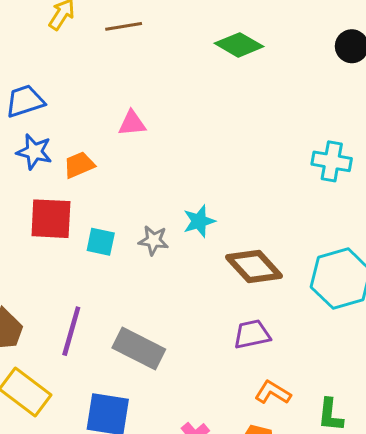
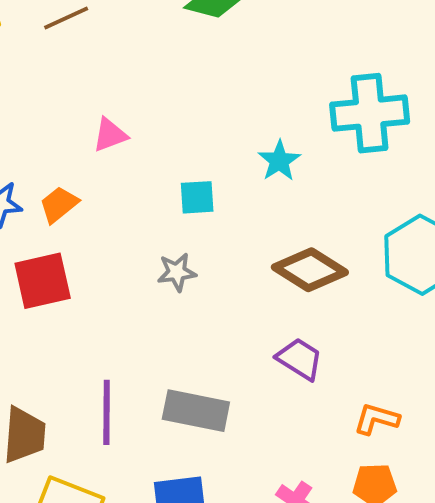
cyan cross: (332, 161) -> (370, 113), size x1.5
cyan star: (199, 221) -> (279, 161), moved
cyan square: (101, 242) -> (197, 197), moved
purple trapezoid: (252, 334) -> (300, 359), moved, turned 60

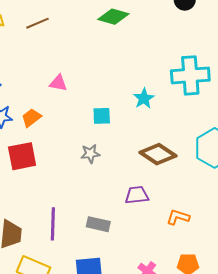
pink triangle: (110, 135) -> (58, 83), turned 30
purple trapezoid: (300, 359) -> (137, 195), moved, turned -40
gray rectangle: (196, 411) -> (98, 224), size x0.7
orange L-shape: (377, 419) -> (178, 217), moved

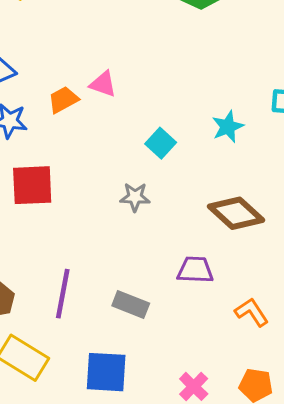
cyan square: (102, 116) -> (161, 143), turned 36
orange trapezoid: (31, 118) -> (63, 100), moved
orange L-shape: (178, 217) -> (252, 312), turned 30

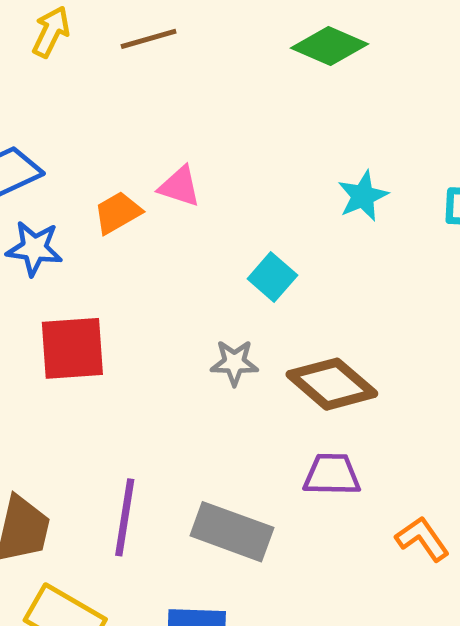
cyan star: (228, 127) -> (363, 196), moved
brown diamond: (236, 213) -> (332, 384), moved
gray rectangle: (131, 304) -> (232, 532), size x1.4

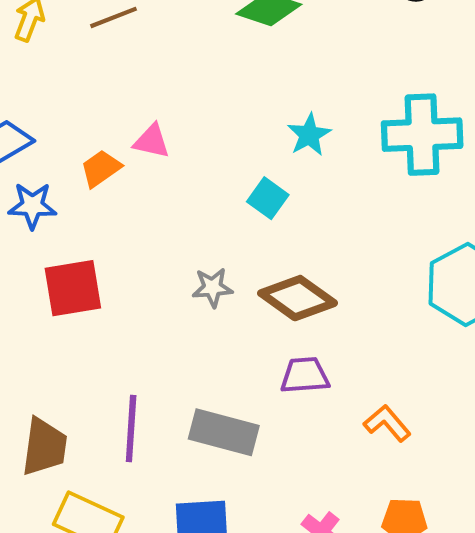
cyan square: (272, 277) -> (268, 198), moved

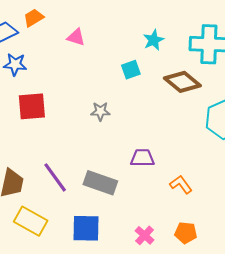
orange trapezoid: (101, 169) -> (33, 18), moved
cyan square: (268, 198) -> (131, 70), turned 30
brown diamond: (298, 298) -> (182, 82), moved
purple line: (131, 429) -> (55, 177), turned -44

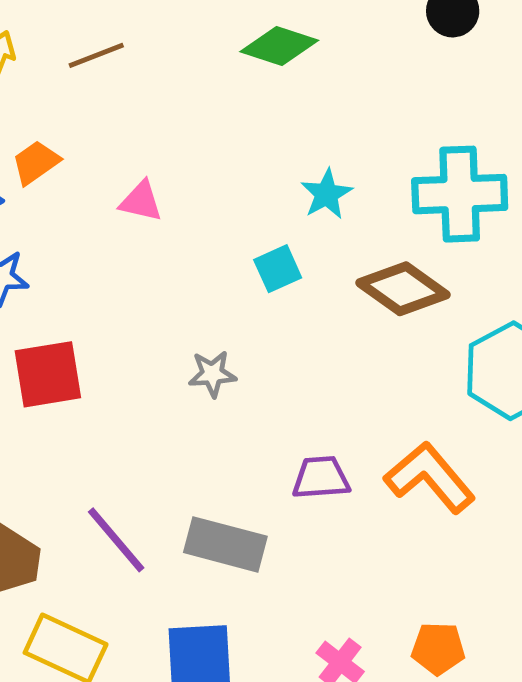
orange L-shape: (181, 185) -> (430, 477), moved, size x1.6

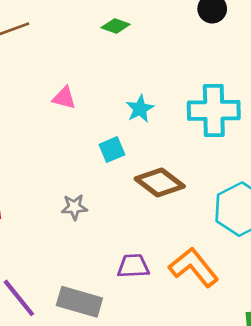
green diamond: (279, 46) -> (116, 26), size x0.7
pink triangle: (141, 201) -> (64, 98), moved
brown diamond: (403, 289) -> (160, 182), moved

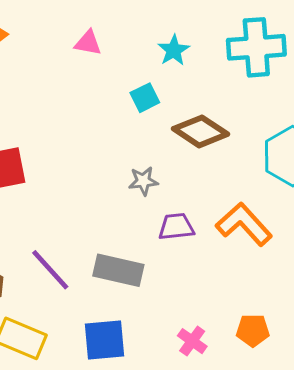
gray star: (74, 207) -> (143, 181), moved

